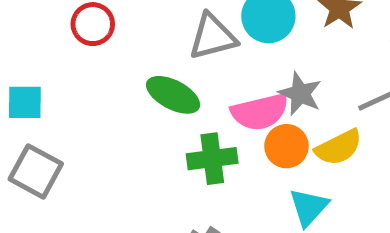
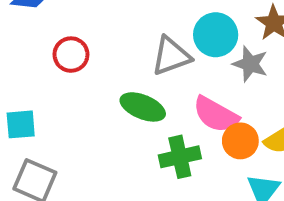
gray star: (300, 94) -> (250, 64), moved
pink semicircle: (260, 112) -> (216, 115), turned 48

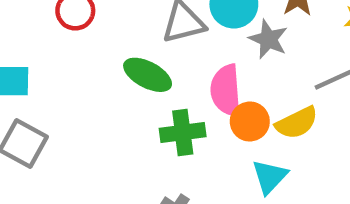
pink semicircle: (216, 115) -> (226, 90), turned 51

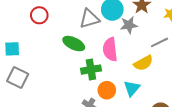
gray star: (268, 39) -> (129, 25), turned -30
orange circle: (250, 122) -> (107, 90), moved

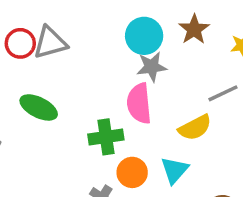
gray triangle: (89, 19) -> (50, 43), moved
gray star: (129, 25) -> (152, 67), moved
green ellipse: (74, 44) -> (39, 107), moved

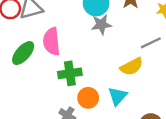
pink semicircle: (139, 103) -> (52, 41), moved
green ellipse: (39, 107) -> (23, 53), turned -75

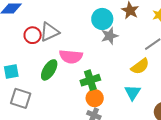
pink semicircle: (52, 41) -> (71, 57), turned -70
orange circle: (88, 98) -> (95, 98), moved

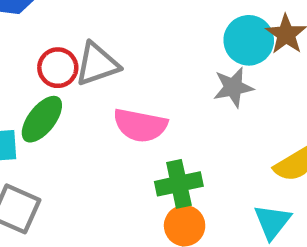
cyan circle: (102, 19) -> (249, 40), moved
green ellipse: (49, 70) -> (42, 119), moved

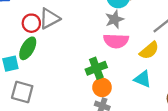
pink semicircle: (140, 125) -> (116, 41), moved
cyan triangle: (272, 222) -> (143, 79), turned -36

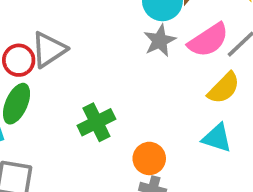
pink semicircle: (116, 41) -> (208, 40), moved, turned -30
green cross: (96, 68) -> (96, 122), moved

